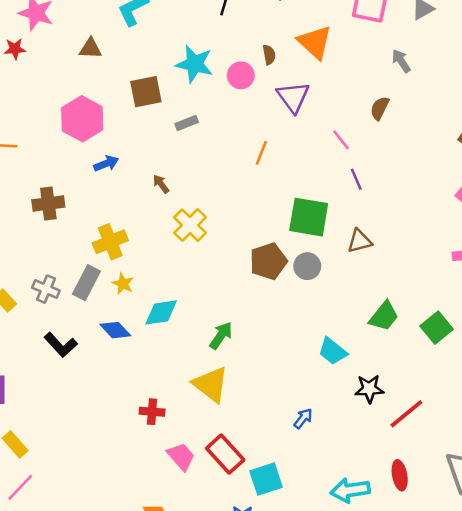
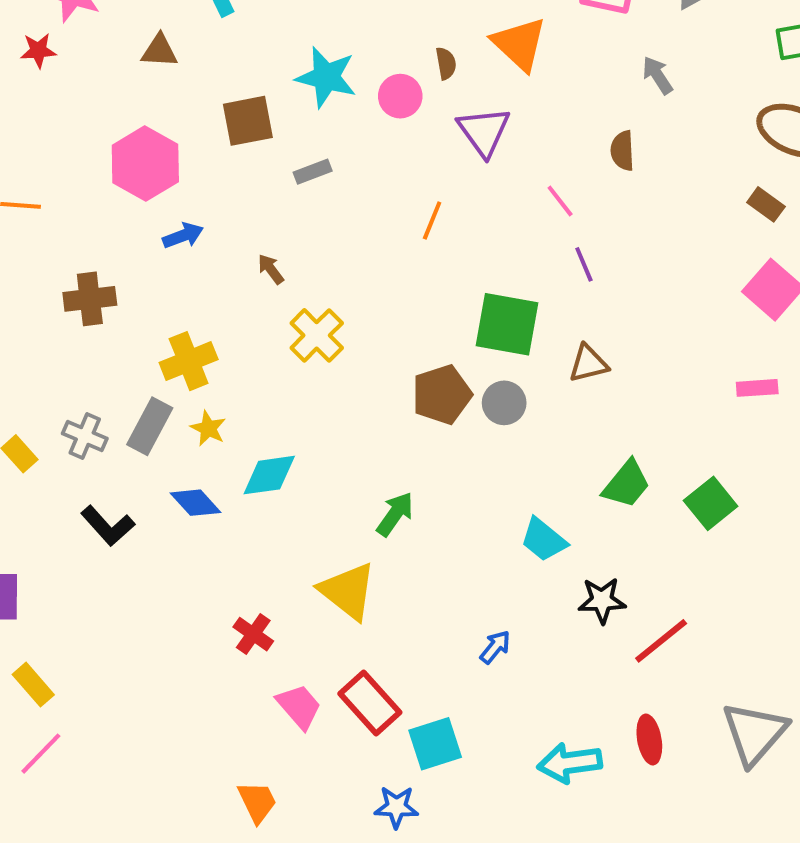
brown semicircle: (380, 108) -> (622, 151), turned -30
green arrow: (221, 336) -> (395, 514), moved
red cross: (152, 412) -> (253, 634), turned 30

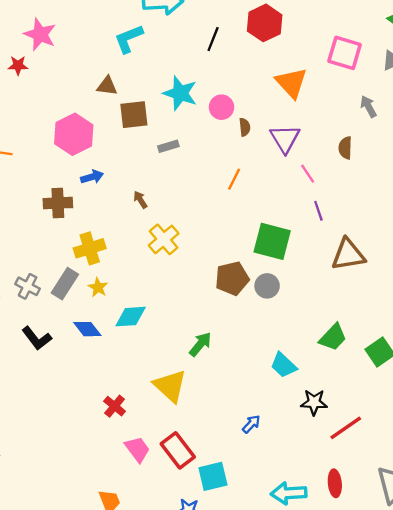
brown triangle: (159, 51) -> (107, 86), moved
brown semicircle: (446, 63) -> (245, 127), moved
purple triangle: (484, 131) -> (285, 139), moved
brown cross: (90, 299) -> (58, 203), moved
brown triangle: (588, 364) -> (348, 255), moved, size x1.5

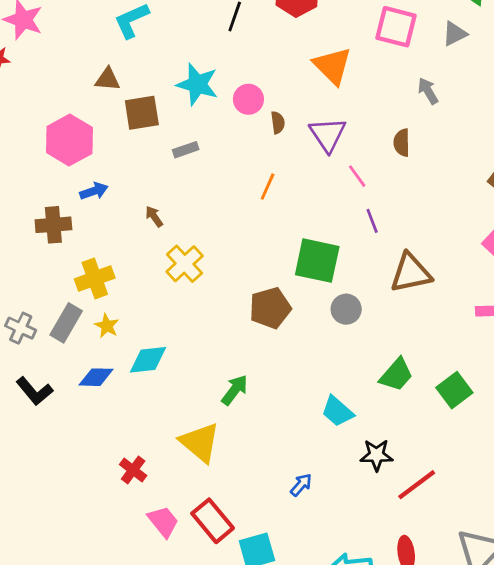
gray circle: (267, 286) -> (346, 309), moved
blue diamond: (87, 329) -> (96, 377), turned -48

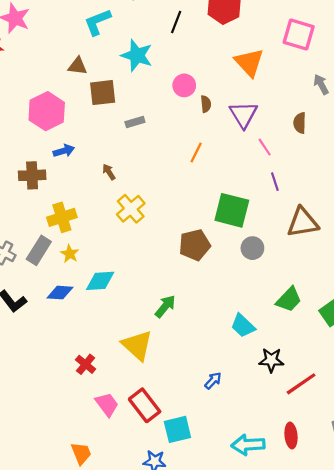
cyan star: (197, 84) -> (137, 55), moved

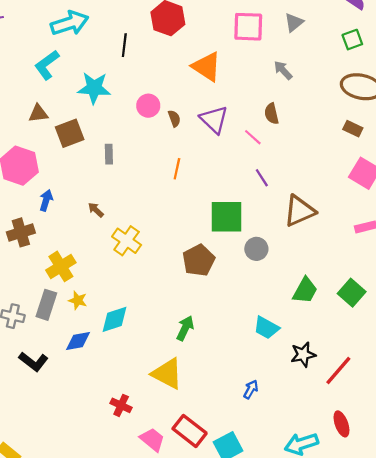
gray rectangle: (135, 122) -> (109, 154), turned -60
pink line: (265, 147) -> (253, 137), moved
blue arrow: (64, 151) -> (46, 200), turned -42

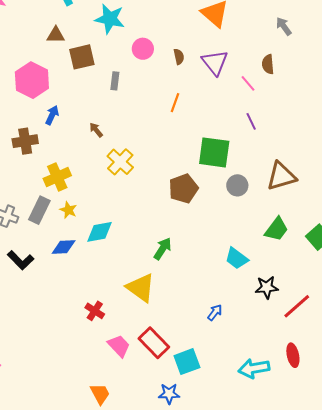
pink circle: (148, 106) -> (143, 49), moved
brown triangle: (299, 211) -> (281, 176), moved

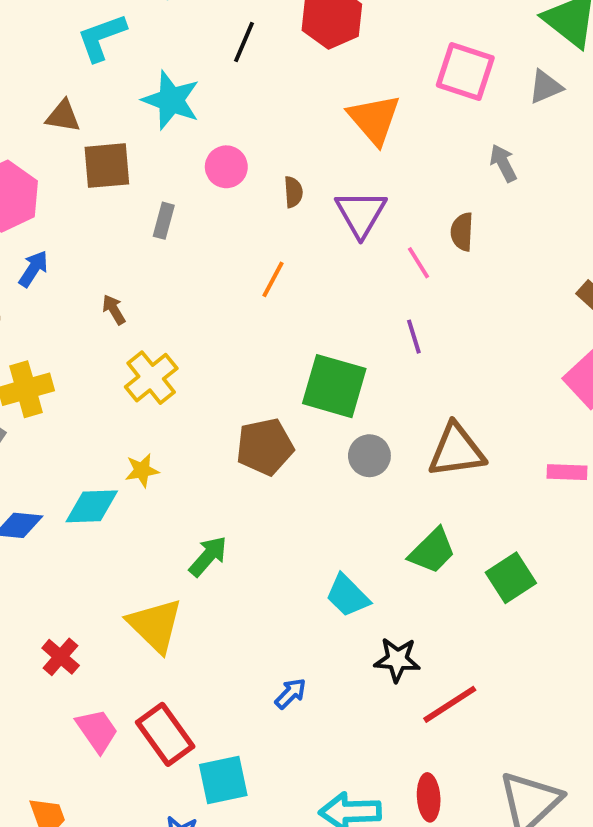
yellow star: (68, 210) -> (142, 470), moved, turned 30

